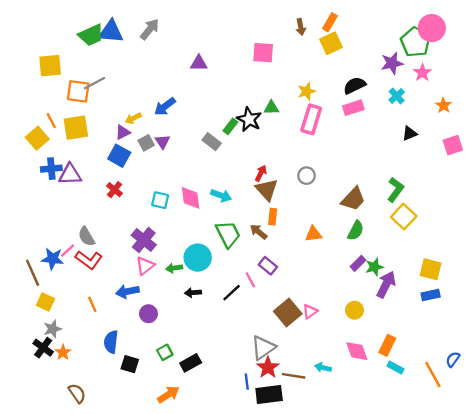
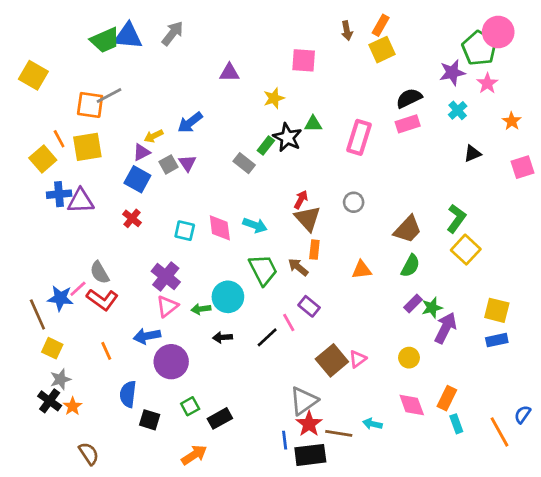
yellow square: (50, 66) -> (33, 75), moved, turned 35
yellow star: (306, 91) -> (274, 98), moved
purple circle: (148, 314) -> (171, 362), size x1.6
cyan rectangle: (395, 368) -> (456, 424), turned 42

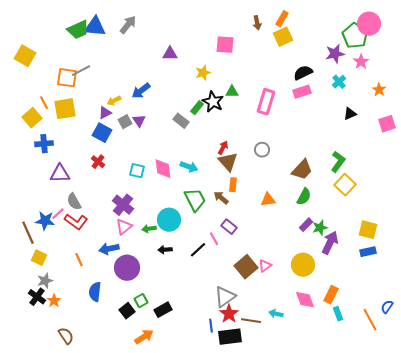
purple triangle: (81, 201) -> (60, 174), moved
yellow circle: (409, 358) -> (303, 265), size x1.5
black square: (150, 420) -> (127, 311), moved, turned 35

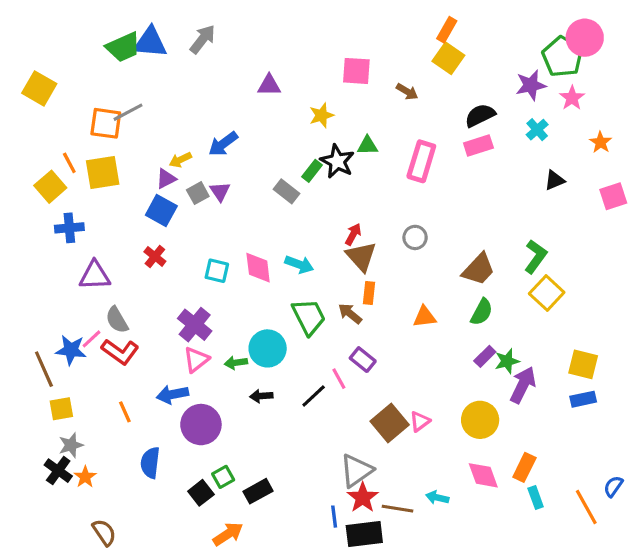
brown arrow: (257, 23) -> (407, 92), moved, turned -48
yellow square: (283, 37) -> (448, 58), turned -30
yellow square: (39, 258) -> (61, 409), turned -35

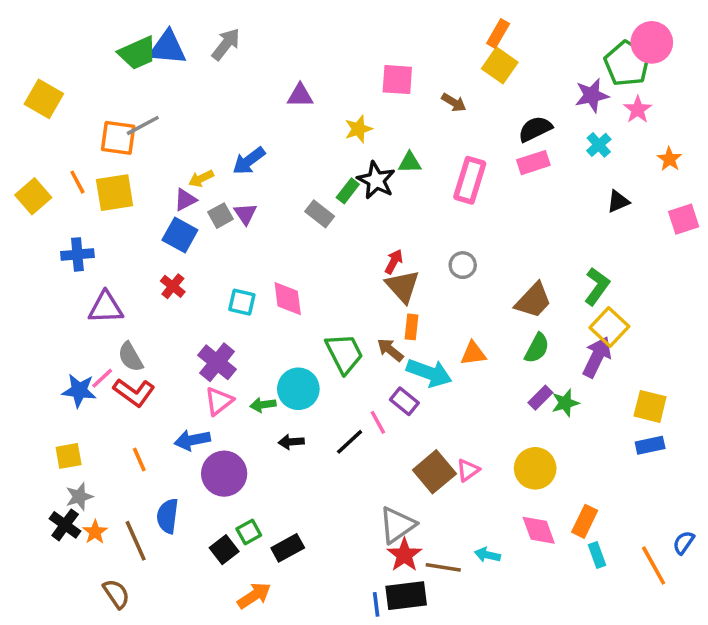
yellow square: (50, 187) -> (33, 196), moved
cyan arrow: (299, 264) -> (429, 373), moved, size x1.4
brown line: (44, 369) -> (136, 541), moved
purple arrow: (523, 385) -> (597, 357), moved
blue line: (334, 517) -> (376, 604), moved

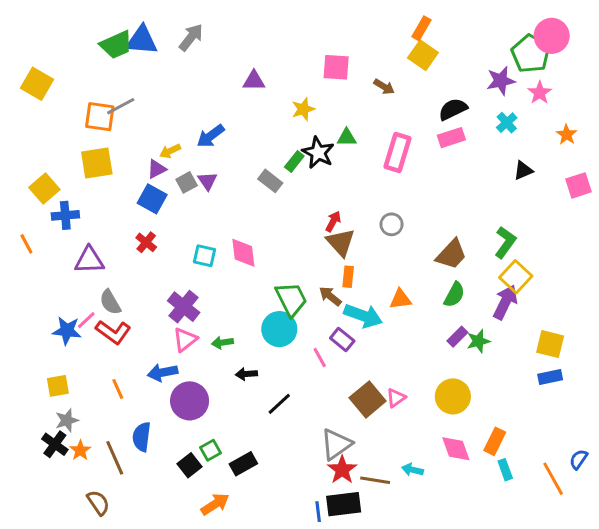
orange line: (77, 182) -> (26, 244), moved
yellow square: (33, 196) -> (44, 188), moved
cyan circle: (298, 389) -> (279, 329), moved
black line: (350, 442) -> (279, 404), moved

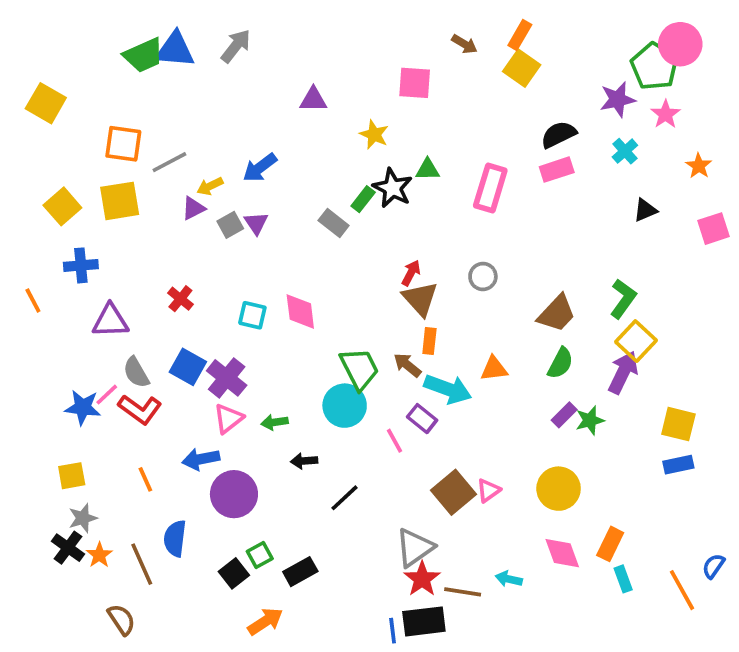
brown arrow: (384, 87) -> (464, 44), moved
gray line: (121, 106) -> (169, 162), moved
yellow star: (303, 109) -> (374, 135), turned -30
yellow square: (44, 188) -> (62, 206), moved
blue square: (152, 199) -> (188, 367), moved

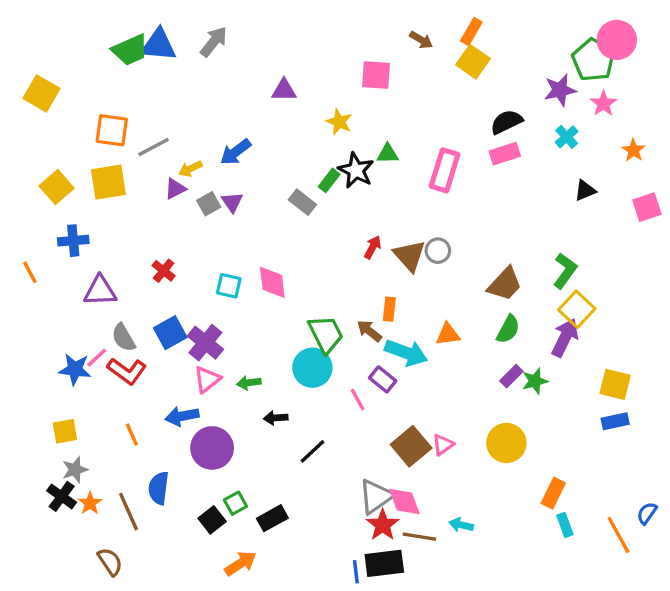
brown triangle: (420, 299) -> (409, 256), moved
blue square: (188, 367) -> (170, 333), turned 32
pink diamond: (562, 553) -> (404, 501), moved

